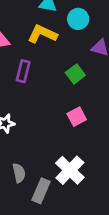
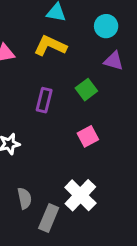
cyan circle: (78, 19) -> (106, 26), moved
purple rectangle: (23, 71) -> (44, 100), moved

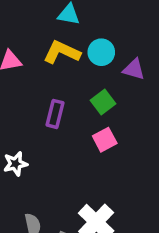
cyan circle: (106, 26) -> (101, 52), moved
pink square: (88, 136) -> (105, 140), moved

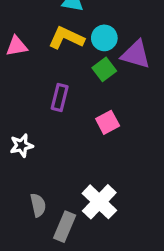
purple triangle: (134, 69) -> (136, 54), size x1.4
green square: (103, 102) -> (104, 69), moved

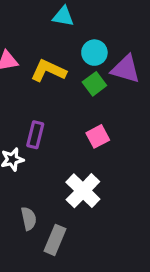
yellow L-shape: (66, 38) -> (48, 71), moved
purple rectangle: (60, 98) -> (35, 135), moved
white cross: (99, 202) -> (83, 191), moved

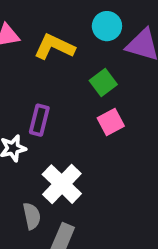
green square: (94, 84) -> (103, 82), moved
white cross: (83, 191) -> (62, 184), moved

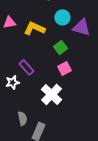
purple rectangle: (39, 120) -> (26, 67), turned -56
white cross: (62, 184) -> (51, 94), moved

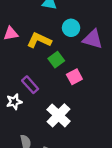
green square: (60, 47) -> (56, 60), moved
pink square: (64, 68) -> (74, 77), moved

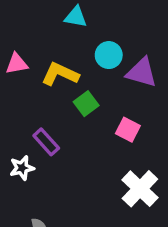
pink square: (74, 77) -> (128, 130), moved, turned -35
white cross: (59, 115) -> (140, 189), moved

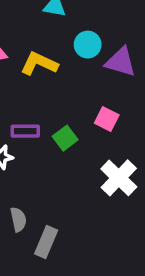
green square: (86, 104) -> (65, 138), moved
purple rectangle: (46, 142) -> (25, 131), turned -48

